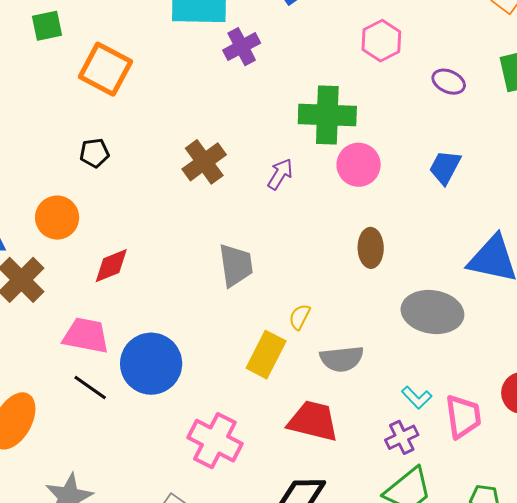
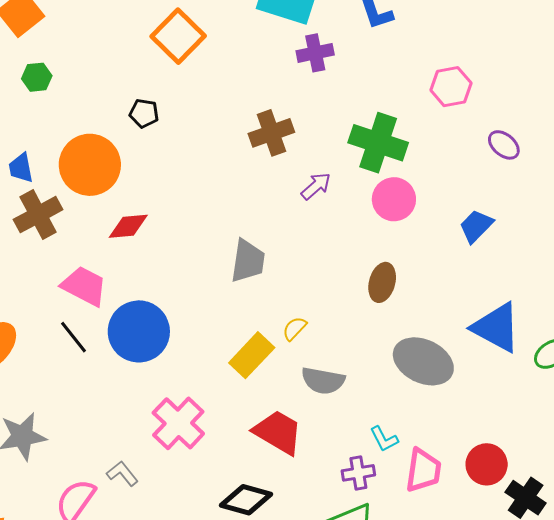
brown cross: (204, 162) -> (271, 133), moved
orange circle: (57, 218) -> (90, 165), size x1.4

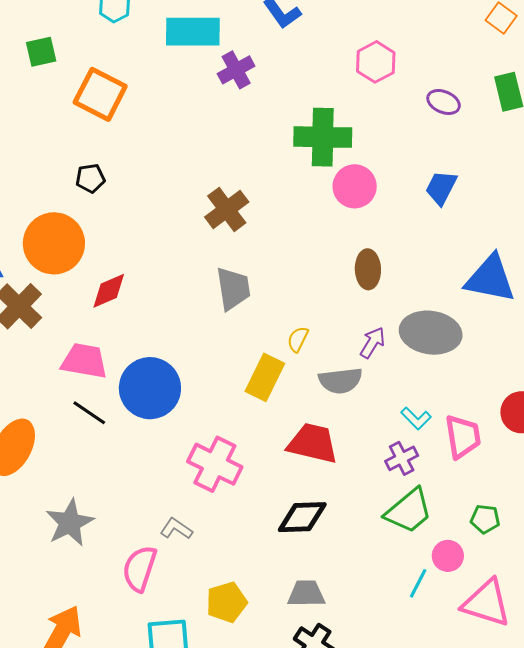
brown cross: (271, 133) -> (227, 209), moved
purple arrow: (316, 186) -> (372, 343), moved

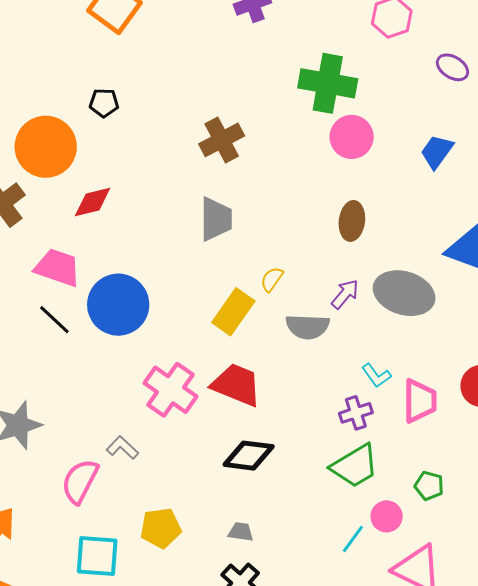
black pentagon: (90, 178) -> (104, 103), moved
red trapezoid: (313, 443) -> (236, 385), moved
gray trapezoid: (306, 594) -> (241, 532), size x0.7

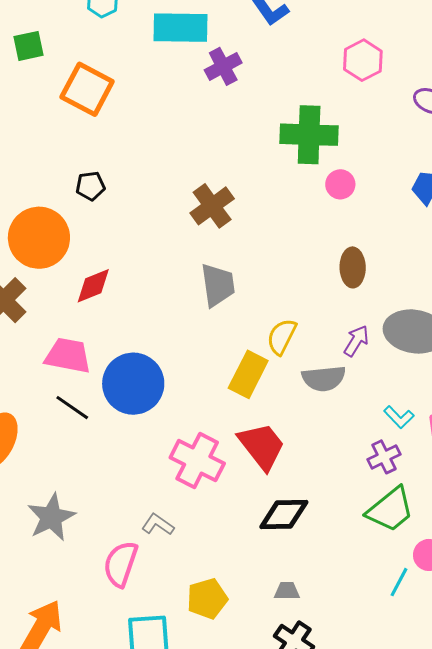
pink circle: (352, 137) -> (340, 184), size x0.7
yellow semicircle: (272, 279) -> (282, 337), size x1.4
red trapezoid: (236, 385) -> (262, 446), turned 38

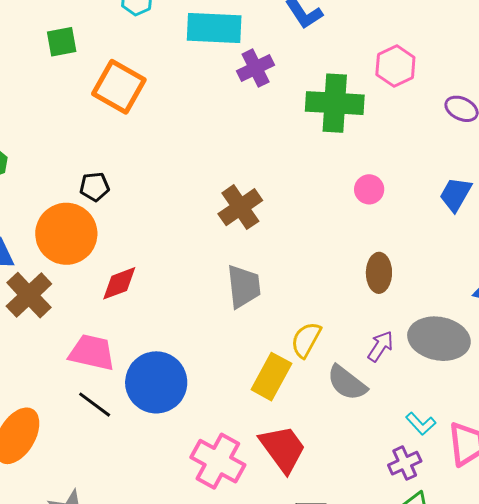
green cross: (309, 135) -> (335, 103), moved
black pentagon: (90, 186) -> (95, 187), moved
gray semicircle: (324, 378) -> (347, 383), turned 42

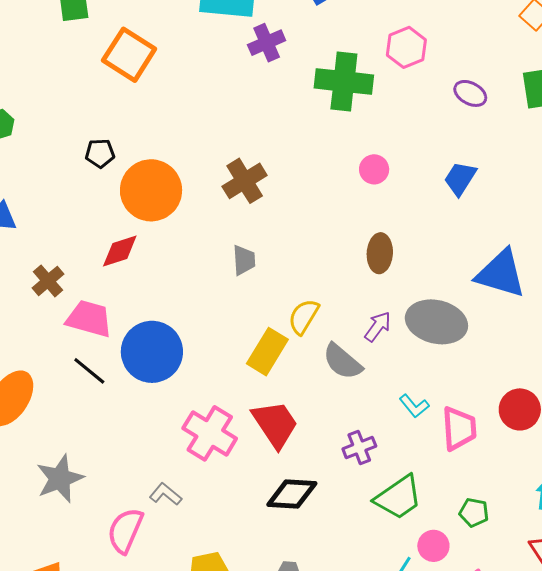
orange circle: (66, 234) -> (151, 190), moved
gray trapezoid: (244, 286) -> (244, 260), size x0.7
brown cross: (29, 295) -> (48, 281), moved, size x0.7
purple cross: (405, 463) -> (359, 447), moved

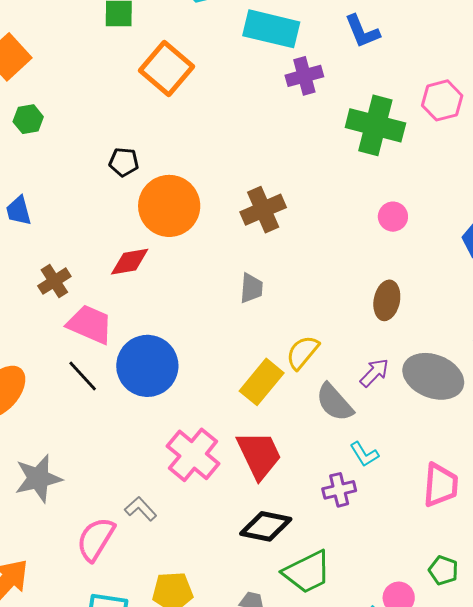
cyan L-shape: (414, 406) -> (364, 454), moved
green trapezoid: (398, 497) -> (307, 572), moved

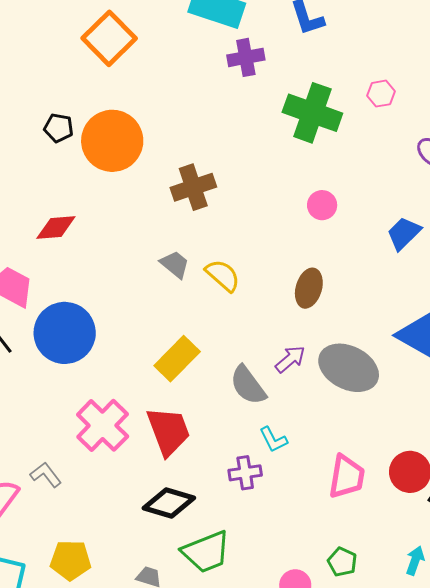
pink hexagon: (442, 100) -> (381, 94), size x0.7
orange circle: (169, 206) -> (112, 141), moved
gray trapezoid: (251, 288) -> (175, 264), turned -60
yellow semicircle: (302, 352) -> (223, 275), moved, turned 87

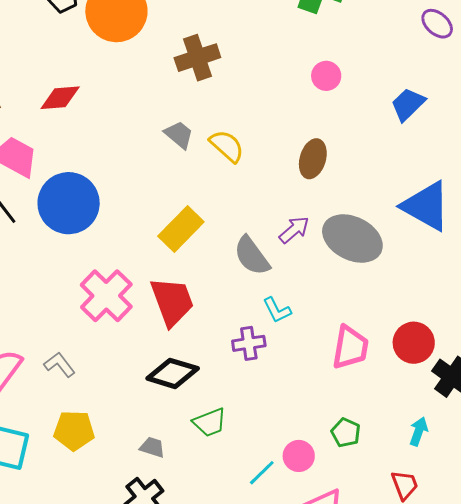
gray L-shape: (46, 475) -> (60, 365), moved
green trapezoid: (206, 552) -> (210, 422), size x0.7

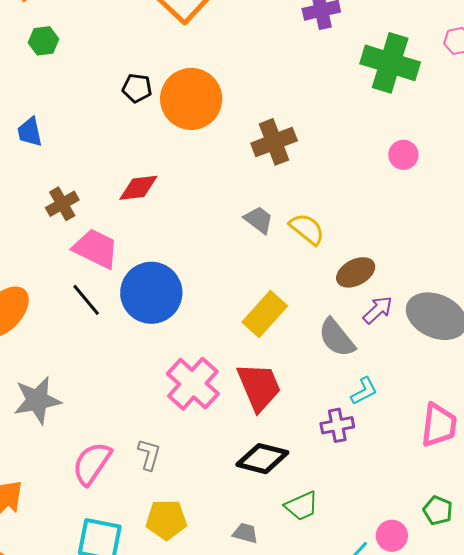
brown ellipse: (313, 159) -> (356, 272), moved, turned 48
cyan L-shape: (277, 310) -> (364, 391), turned -88
gray L-shape: (60, 365) -> (149, 454), turned 56

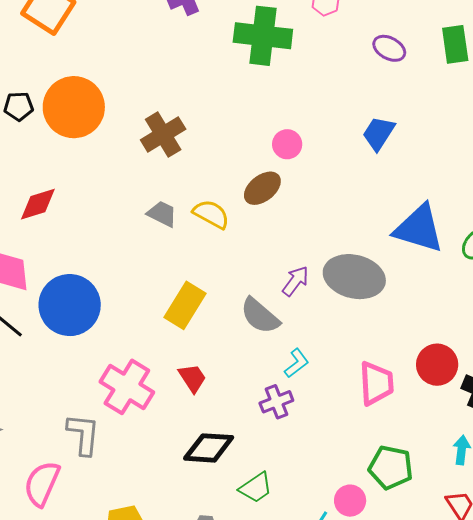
pink circle: (403, 155) -> (287, 144), moved
brown ellipse: (356, 272) -> (262, 188), moved
red trapezoid: (259, 387) -> (192, 378), size x0.6
gray L-shape: (149, 454) -> (83, 434), moved, size x1.4
green pentagon: (438, 510) -> (391, 467), size x1.5

